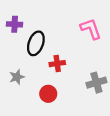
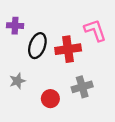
red cross: (57, 64) -> (68, 49), moved, size x1.5
gray cross: (96, 83) -> (82, 87), moved

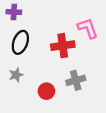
purple cross: (15, 26) -> (14, 12), moved
black ellipse: (37, 46) -> (20, 42), moved

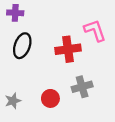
gray star: (16, 75) -> (13, 101), moved

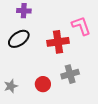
purple cross: (15, 13) -> (24, 11), moved
black ellipse: (22, 46) -> (19, 39), turned 35

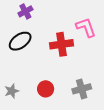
purple cross: (24, 11) -> (25, 11), turned -32
gray cross: (70, 74) -> (82, 89), moved

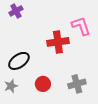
purple cross: (25, 11) -> (16, 11), moved
black ellipse: (20, 41) -> (19, 61), moved

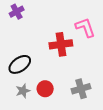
gray star: (11, 86) -> (23, 91), moved

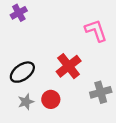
red cross: (61, 44) -> (69, 66), moved, turned -30
gray cross: (81, 89) -> (101, 92), moved

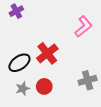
pink L-shape: (96, 31) -> (83, 27), turned 70
red cross: (69, 66) -> (47, 53), moved

